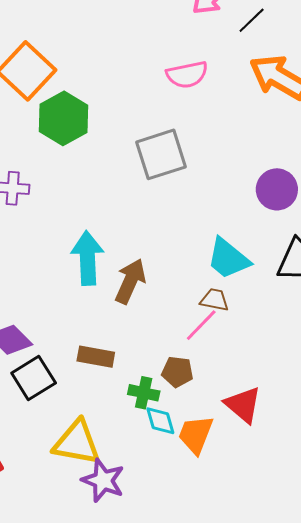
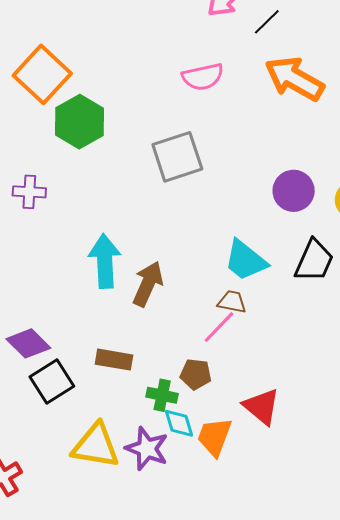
purple star: (103, 480) -> (147, 449), moved

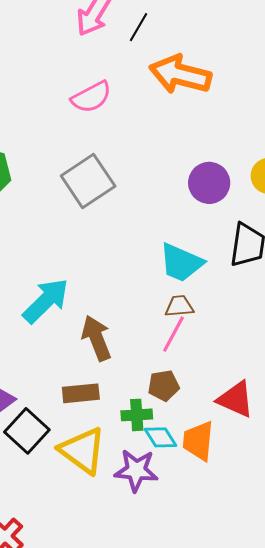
cyan arrow: (105, 261) -> (46, 301), turned 64
brown arrow: (148, 284) -> (96, 338), moved, turned -30
yellow triangle: (96, 446) -> (83, 450), moved, turned 42

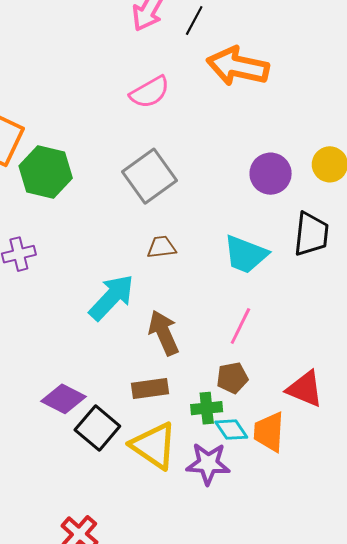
brown trapezoid: (179, 306) -> (161, 247), moved

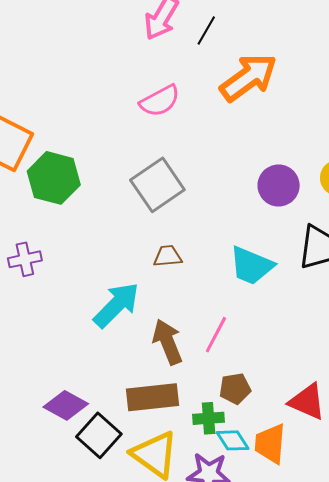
orange arrow: (238, 66) -> (249, 77), turned 130
pink line: (240, 326) -> (216, 335), moved
brown rectangle: (150, 389) -> (152, 397), size x1.4

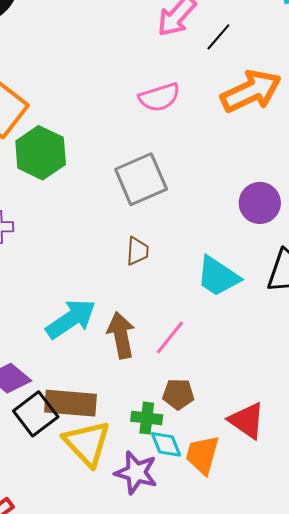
brown trapezoid: (168, 256) -> (137, 251), turned 88
cyan arrow: (116, 305) -> (71, 319), moved
brown rectangle: (152, 397) -> (70, 403), moved

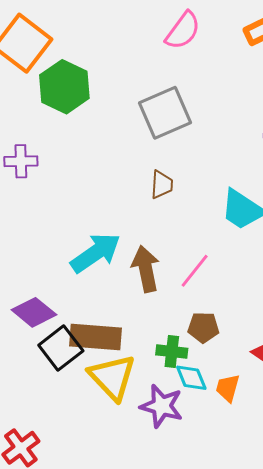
pink semicircle: (159, 97) -> (183, 31), turned -36
orange trapezoid: (202, 455) -> (228, 388), size x0.7

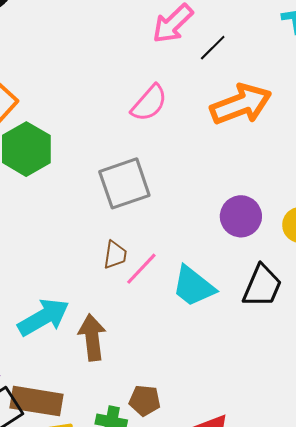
pink line: (195, 271) -> (141, 269), moved

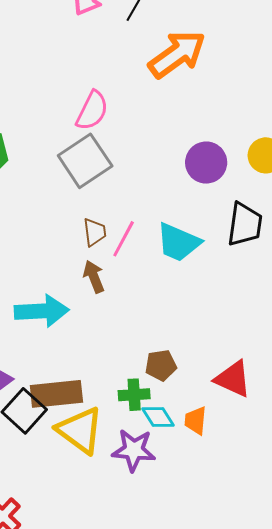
pink semicircle: (149, 103) -> (92, 111), moved
cyan arrow: (43, 317) -> (42, 311), turned 42
brown arrow: (92, 337) -> (94, 277), moved, size x0.7

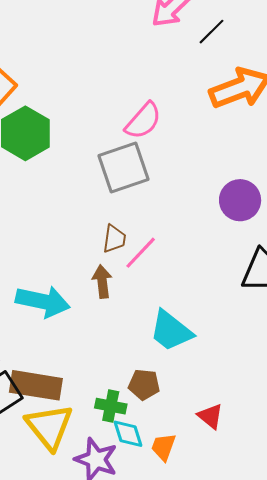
cyan trapezoid: (178, 242) -> (171, 331), moved
red triangle: (233, 379) -> (210, 416), size x0.7

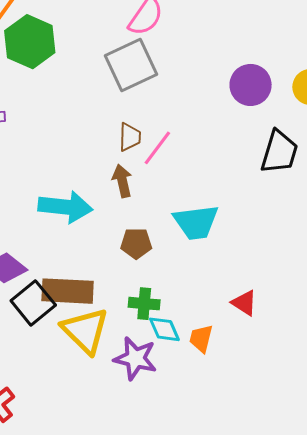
cyan trapezoid: (171, 331) -> (196, 222), turned -39
brown pentagon: (144, 385) -> (136, 243), moved

